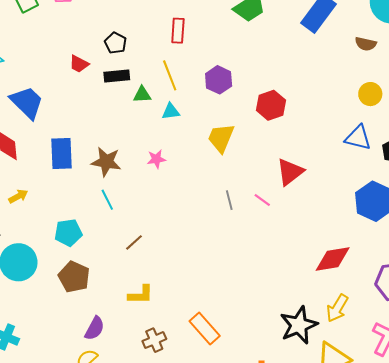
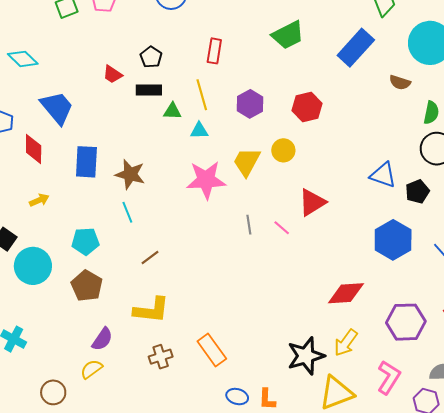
yellow circle: (370, 94) -> (283, 150), moved
red hexagon: (271, 105) -> (307, 107), moved
pink star: (156, 159) -> (206, 180), moved, size x2.0
yellow L-shape: (141, 295) -> (151, 310), size x1.4

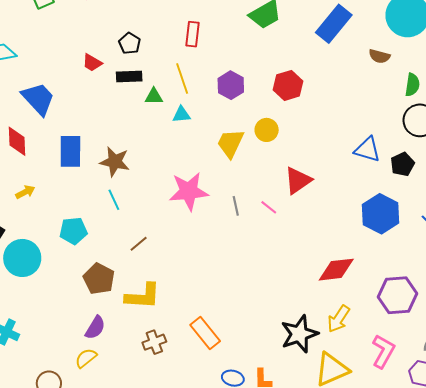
pink star: (206, 180) -> (189, 191), moved
brown pentagon: (87, 286) -> (99, 279), moved

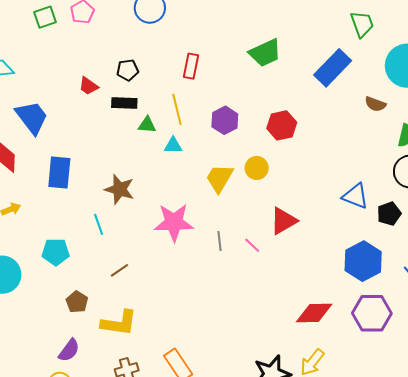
black pentagon: (130, 43) -> (128, 70), turned 30
brown star: (115, 162) -> (119, 189), moved
brown pentagon: (99, 279) -> (77, 302), size x0.7
purple hexagon: (398, 295) -> (372, 313), moved

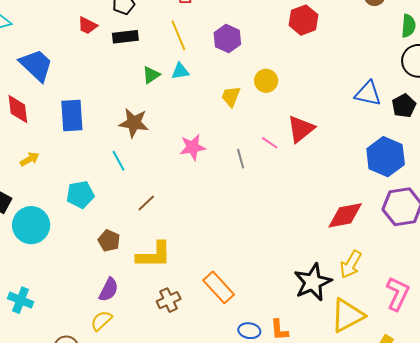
green triangle: (147, 125) -> (151, 75), moved, turned -30
red hexagon: (282, 125) -> (304, 20), moved
yellow trapezoid: (220, 178) -> (231, 97), size x0.7
pink star: (174, 222) -> (193, 147), size x0.7
pink line: (252, 245) -> (270, 143), moved

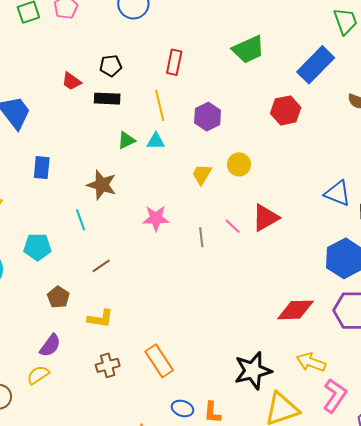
blue rectangle: (72, 115) -> (42, 168), size x0.7
yellow L-shape: (154, 255) -> (100, 318), size x0.7
yellow arrow: (351, 264) -> (311, 362), moved, turned 72

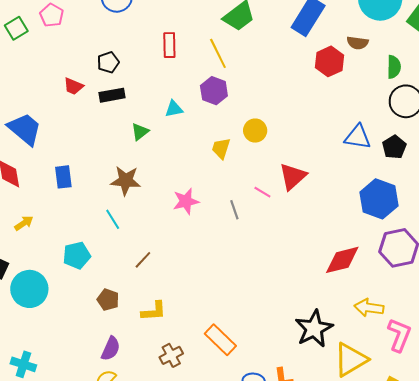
yellow line: (160, 105) -> (218, 53), moved
red hexagon: (286, 110) -> (329, 61), moved
cyan triangle: (156, 141) -> (174, 109), moved

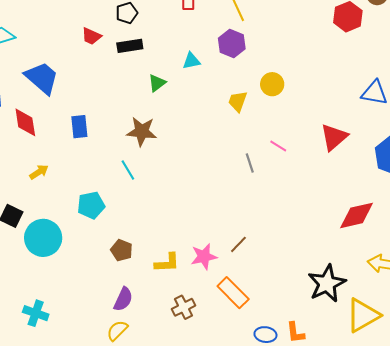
red triangle: (293, 177) -> (334, 137), moved
pink star: (186, 201) -> (204, 257), moved
brown line: (143, 260) -> (238, 244), moved

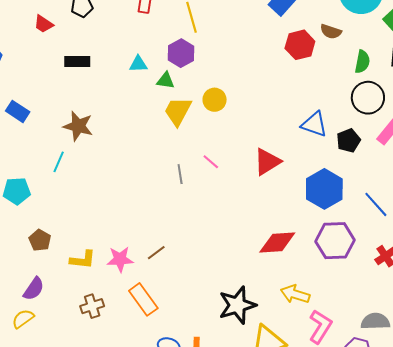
black rectangle: (130, 46) -> (77, 61), moved
green triangle: (157, 83) -> (166, 81), moved, turned 36
yellow trapezoid: (238, 101) -> (178, 111), size x1.4
blue rectangle: (79, 127) -> (18, 111), turned -60
cyan line: (128, 170) -> (59, 162), turned 45

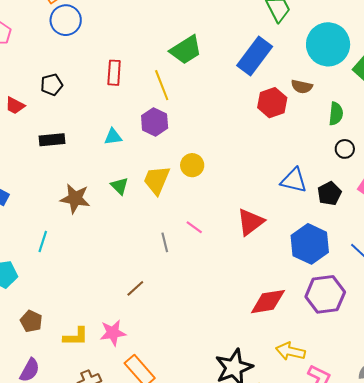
green triangle: (166, 81) -> (120, 186), moved, turned 42
black circle: (368, 98) -> (345, 149), size x0.6
brown star: (78, 126) -> (75, 199), moved
brown line: (156, 253) -> (135, 288), moved

